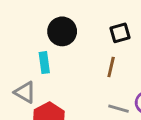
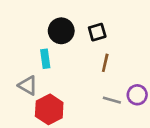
black square: (120, 33) -> (97, 32), moved

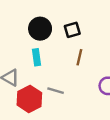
cyan rectangle: (45, 59) -> (36, 57), moved
gray line: (112, 100) -> (56, 91), moved

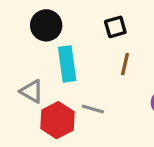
black circle: (40, 29) -> (46, 25), moved
cyan rectangle: (36, 57) -> (67, 64), size x1.5

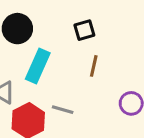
cyan rectangle: (67, 64) -> (38, 66), turned 32

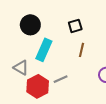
gray line: (63, 110) -> (61, 79), turned -40

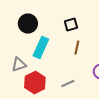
gray triangle: (21, 68) -> (19, 64), turned -49
gray line: (61, 79) -> (68, 84), moved

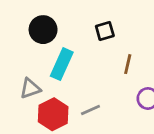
brown line: (77, 48) -> (128, 64), moved
gray line: (68, 84) -> (90, 110), moved

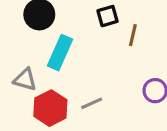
brown line: (128, 64) -> (133, 35), moved
gray triangle: (30, 88) -> (25, 80), turned 35

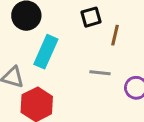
gray line: (92, 103) -> (100, 73), moved, turned 30

